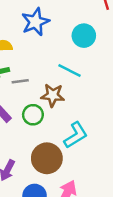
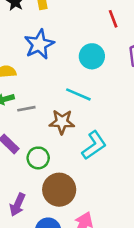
green circle: (33, 115) -> (38, 158), moved
cyan L-shape: (76, 135) -> (94, 145), moved

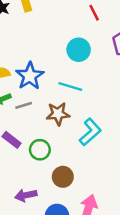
blue star: (39, 44) -> (30, 76), moved
brown circle: (59, 190) -> (63, 177), size x0.7
purple arrow: (17, 205) -> (26, 195), turned 60

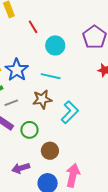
red line: (94, 13) -> (33, 27), moved
gray line: (24, 105) -> (11, 103), moved

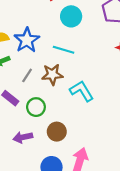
gray line: (11, 103) -> (27, 75), moved, turned -40
cyan L-shape: (70, 112) -> (82, 91), turned -80
purple arrow: (21, 168) -> (23, 137), moved

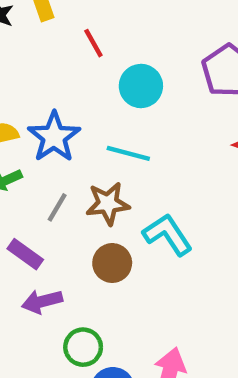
green circle: (36, 107) -> (83, 347), moved
brown circle: (57, 132) -> (112, 263), moved
purple arrow: (23, 137) -> (42, 302), moved

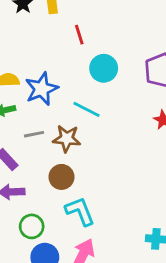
gray line: (57, 207) -> (34, 134), turned 36
cyan L-shape: (168, 235) -> (80, 211), moved

